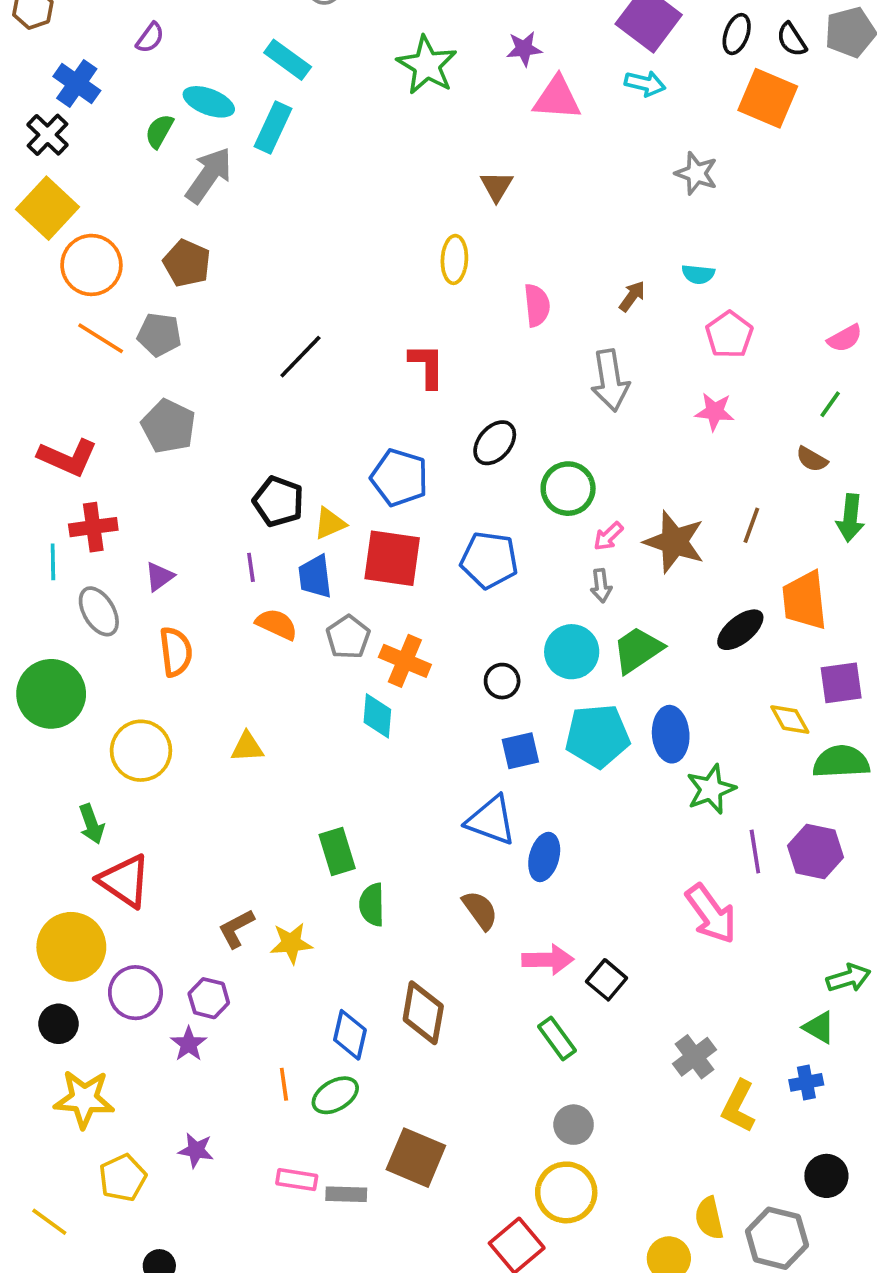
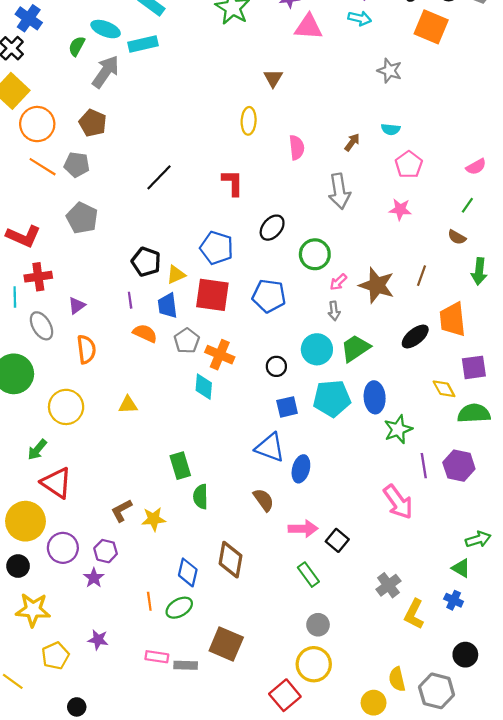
cyan rectangle: (273, 128) -> (143, 44), turned 52
green arrow: (91, 824) -> (37, 450), turned 60
blue cross: (806, 1082) -> (454, 600), turned 36

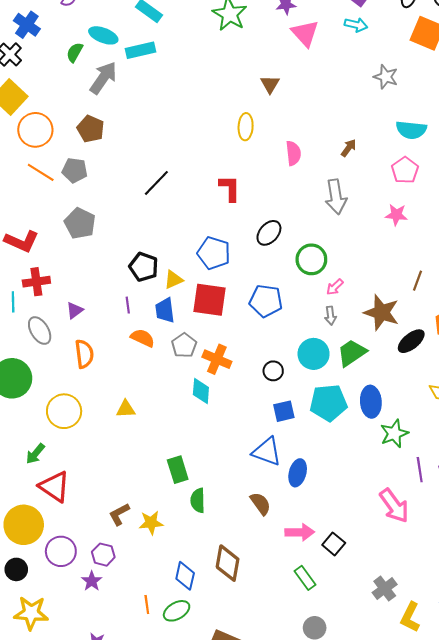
pink triangle: (308, 27) -> (305, 33), turned 44
cyan semicircle: (391, 129) -> (411, 130), moved, size x1.6
brown star: (377, 285) -> (381, 312), moved

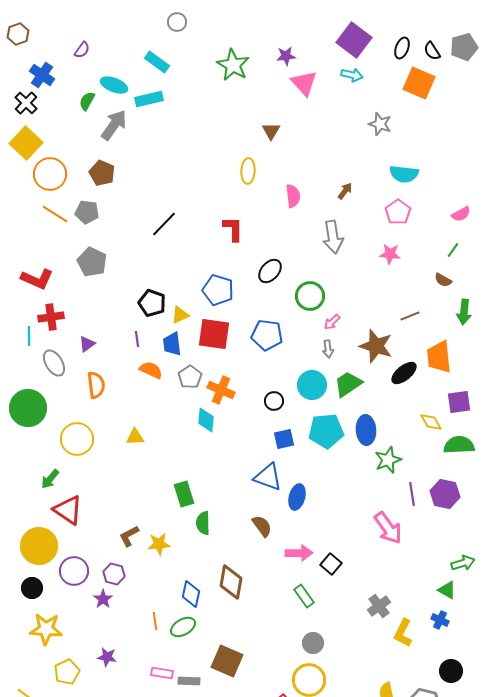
brown line: (418, 281) -> (410, 316), turned 48

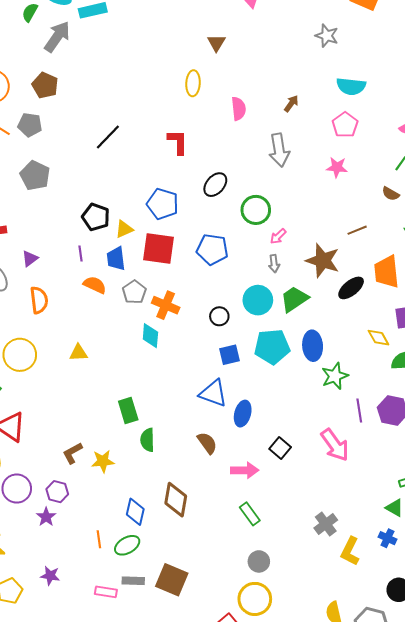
black square: (331, 564) -> (280, 448), moved
gray rectangle: (189, 681) -> (133, 581), moved

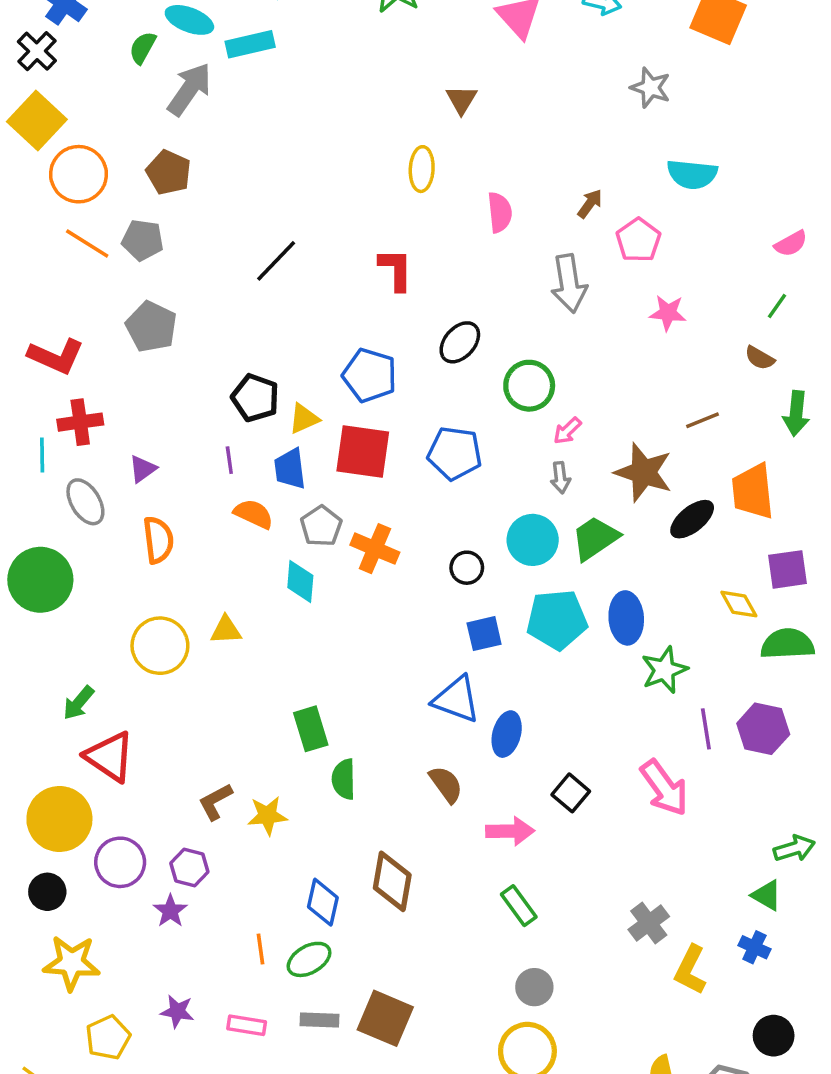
pink pentagon: (345, 125) -> (638, 240), moved
cyan diamond: (150, 336) -> (300, 582), moved
yellow circle: (20, 355) -> (160, 646), moved
pink rectangle: (106, 592) -> (247, 1025), moved

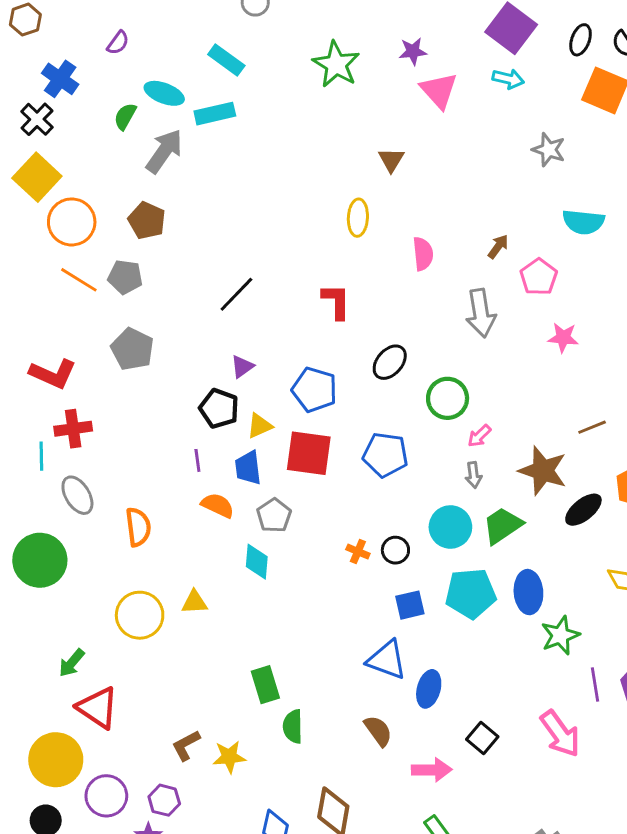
purple triangle: (143, 469) -> (242, 367), moved
orange cross: (375, 549) -> (358, 552), moved, size x0.6

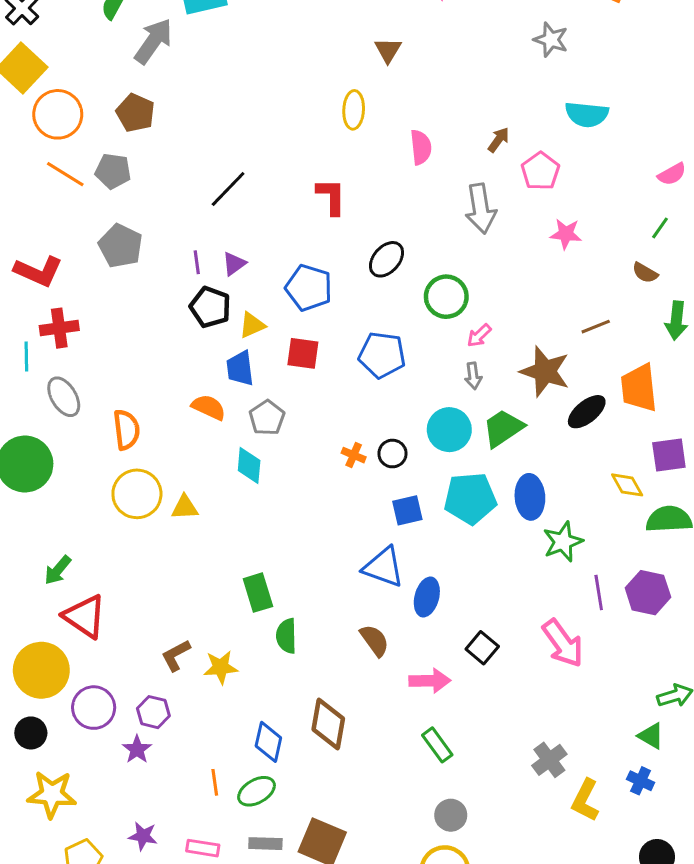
red square: (309, 453) -> (303, 353), size x0.7
purple line: (197, 460) -> (197, 262), moved
yellow circle: (140, 615) -> (137, 494), moved

